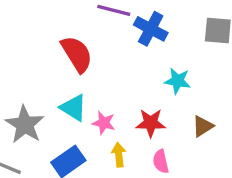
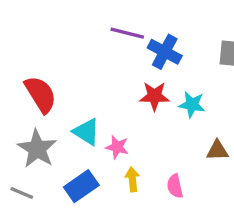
red semicircle: (77, 54) -> (41, 94), moved
red star: (151, 123) -> (154, 96), moved
brown triangle: (203, 126) -> (217, 150), turned 30

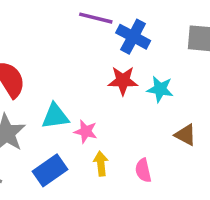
cyan triangle: (86, 132) -> (55, 116), turned -40
brown triangle: (217, 150) -> (186, 135), turned 30

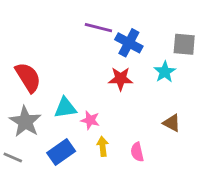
cyan star: (160, 89) -> (165, 72), moved, turned 30

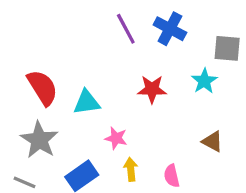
purple line: (98, 28) -> (126, 29), turned 48
blue cross: (129, 43) -> (170, 29), moved
cyan triangle: (65, 108) -> (87, 102), moved

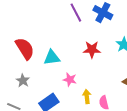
gray star: (39, 140) -> (23, 81), size x0.6
yellow arrow: (131, 169) -> (87, 97), moved

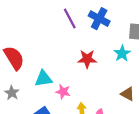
cyan triangle: (52, 58) -> (43, 79), moved

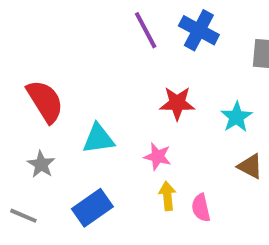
cyan star: (122, 54) -> (236, 117), moved
pink star: (63, 92) -> (158, 156), moved

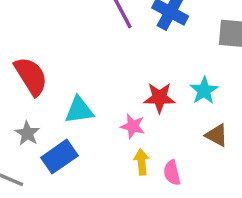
red star: (177, 103) -> (159, 98), moved
blue rectangle: (92, 208) -> (59, 157), moved

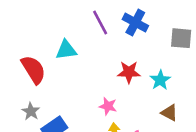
red star: (159, 98) -> (129, 72), moved
cyan triangle: (79, 110) -> (66, 50), moved

